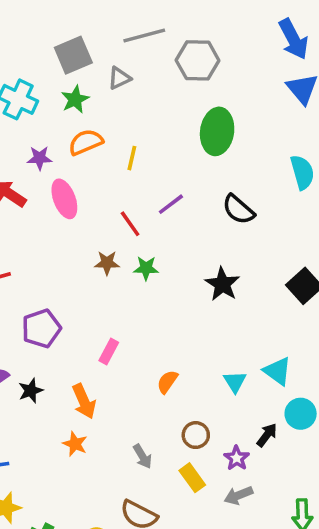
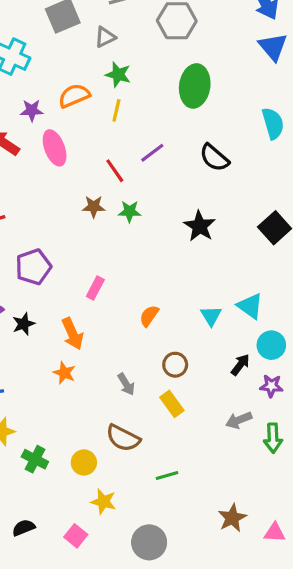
green star: (75, 99) -> (118, 75), moved, turned -30
purple star: (237, 458) -> (271, 386), moved, turned -30
gray arrow: (238, 495) -> (239, 420), moved

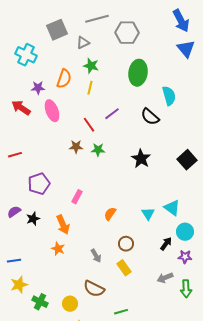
orange semicircle: (74, 96) -> (64, 79), turned 132
cyan semicircle: (273, 123) -> (169, 96), moved

